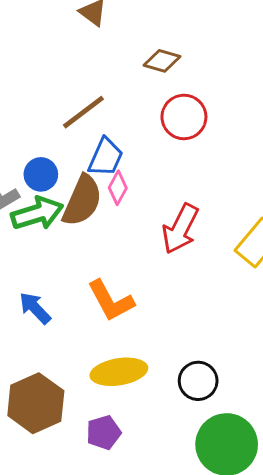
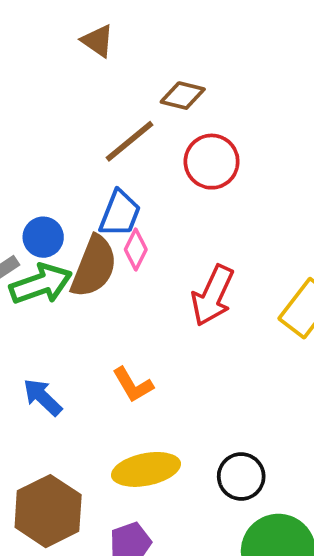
brown line: (83, 112) -> (129, 141), moved
orange L-shape: (111, 301) -> (133, 385), size x0.7

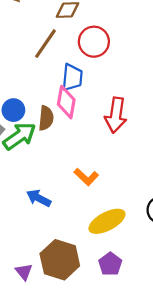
blue trapezoid: (120, 213) -> (72, 77), moved
pink diamond: (136, 249) -> (66, 102), size x1.4
brown semicircle: (94, 267) -> (46, 118), size x0.7

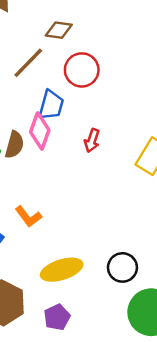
red arrow: (116, 115) -> (92, 140), moved, size x0.6
orange L-shape: (86, 177) -> (28, 216), moved

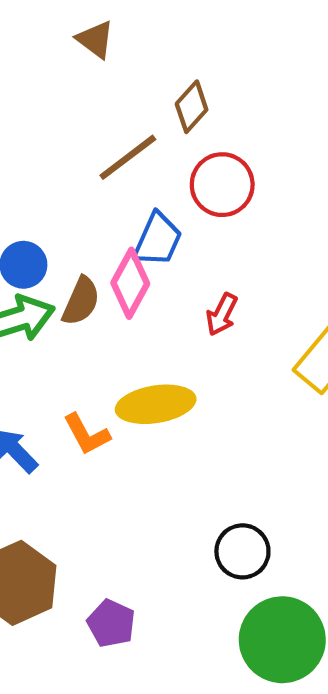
brown diamond: (59, 30) -> (192, 107), turned -64
yellow ellipse: (62, 270) -> (156, 404), moved
purple pentagon: (57, 317) -> (111, 623), turned -30

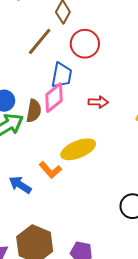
pink diamond: (130, 283) -> (54, 98), turned 36
red arrow: (222, 314) -> (98, 102), turned -102

